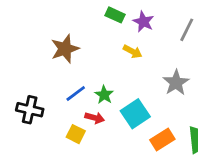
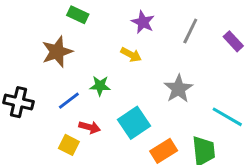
green rectangle: (115, 15) -> (78, 15), moved
green star: (104, 95) -> (100, 86), moved, turned -30
black cross: (30, 110) -> (19, 102), moved

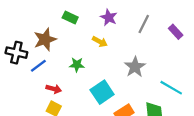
green rectangle: (78, 15) -> (70, 17), moved
blue line: (69, 101) -> (38, 66), moved
black cross: (19, 102) -> (16, 53), moved
red arrow: (90, 127) -> (54, 89), moved

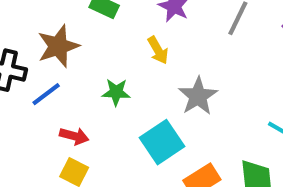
yellow arrow: (100, 42) -> (158, 50), turned 32
gray star: (135, 67) -> (198, 96), moved

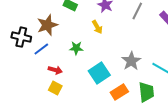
gray star: (198, 96) -> (131, 61), moved

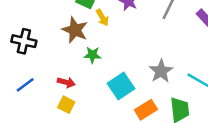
brown star: (47, 25) -> (75, 30), moved, turned -30
yellow arrow: (97, 27) -> (102, 18), moved
blue line: (41, 49) -> (25, 85), moved

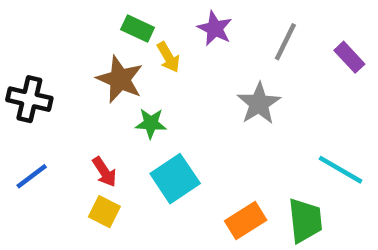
gray star: (161, 71) -> (259, 104), moved
red arrow: (66, 82) -> (104, 172), turned 42
cyan square: (121, 86) -> (175, 179), moved

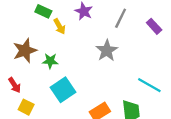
brown star: (120, 79) -> (25, 51), moved, turned 30
red arrow: (104, 172) -> (15, 85), moved

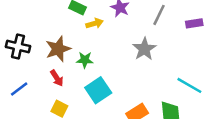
yellow arrow: (59, 26) -> (95, 23), turned -77
purple rectangle: (154, 26) -> (194, 23), turned -56
red arrow: (15, 85) -> (57, 78), moved

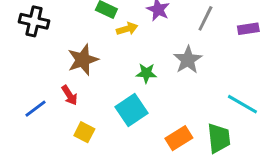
black cross: (18, 46) -> (34, 21), moved
green star: (85, 60) -> (146, 73), moved
red arrow: (57, 78) -> (69, 95), moved

